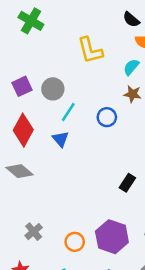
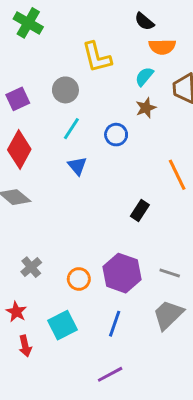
gray circle: (53, 89) -> (65, 90), moved
brown star: (133, 94) -> (146, 108), turned -30
blue triangle: (61, 139) -> (77, 166), moved

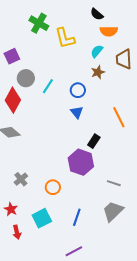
green cross: (28, 23) -> (39, 23), moved
gray circle: (65, 90) -> (26, 78), moved
purple square: (18, 99) -> (12, 56), moved
blue triangle: (77, 166) -> (77, 112), moved
purple hexagon: (122, 273) -> (81, 162), moved

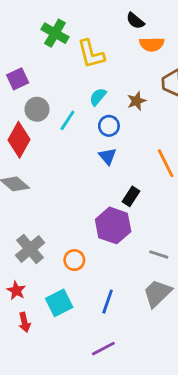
cyan semicircle: (97, 51) -> (98, 97), moved
gray cross: (21, 179) -> (30, 249), size x1.5

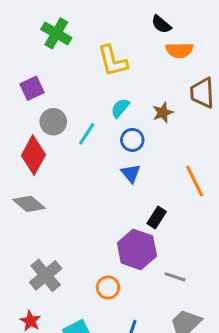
green cross: (55, 33) -> (56, 33), moved
gray line: (159, 255) -> (175, 277), moved
orange circle: (74, 260) -> (108, 287), moved

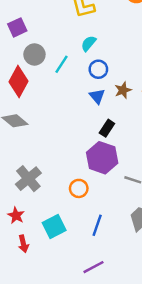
brown star: (163, 113) -> (123, 90), moved
black rectangle: (157, 218) -> (107, 128), moved

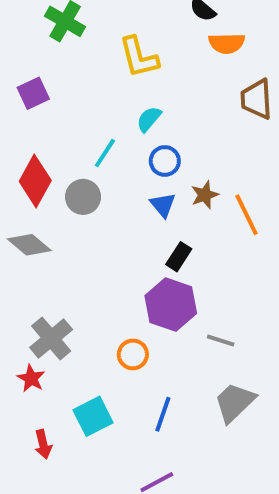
gray circle: (34, 54) -> (83, 197), moved
red star: (16, 215) -> (31, 378), moved

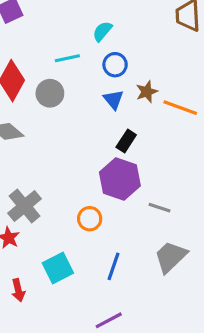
cyan line: (105, 153) -> (67, 58), turned 45
orange line: (247, 215) -> (180, 108), turned -44

